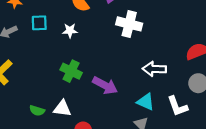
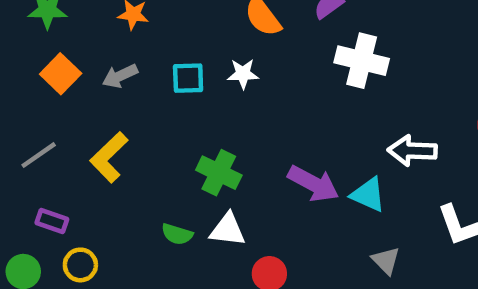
cyan square: (39, 23) -> (188, 78), moved
green cross: (71, 71) -> (219, 173), moved
cyan triangle: (146, 102) -> (368, 195), moved

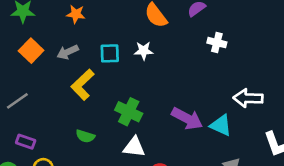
white cross: (362, 61) -> (217, 43), size x0.6
yellow L-shape: (109, 157) -> (83, 85), moved
green semicircle: (177, 234) -> (85, 136), moved

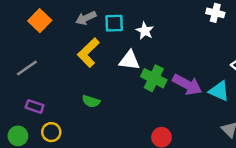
white star: (144, 51) -> (145, 31), moved, turned 30
gray arrow: (68, 52) -> (86, 18), moved
green cross: (129, 112) -> (154, 78), moved
white triangle: (134, 147) -> (129, 60), moved

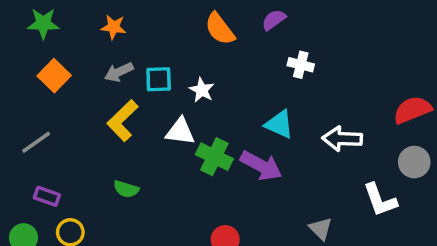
cyan triangle: (219, 91) -> (279, 124), moved

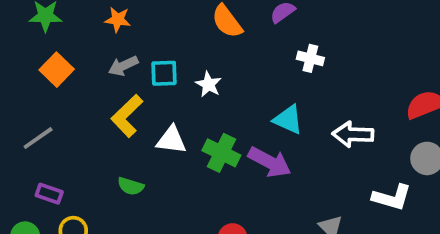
white triangle: (180, 131) -> (171, 140), moved
white L-shape: (380, 200) -> (392, 197), turned -54

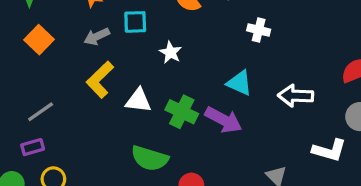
cyan square: (164, 73) -> (135, 22), moved
gray line: (38, 138) -> (41, 112), moved
green semicircle: (131, 186) -> (150, 158), moved, size x1.6
purple rectangle: (49, 194) -> (33, 147), turned -35

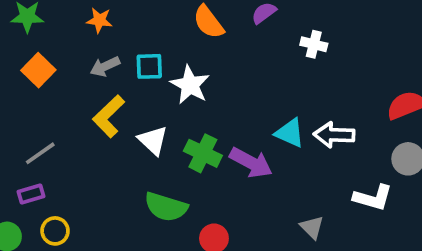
cyan square: (135, 22) -> (149, 66), moved
white cross: (259, 30) -> (314, 44), moved
white star: (170, 52) -> (190, 85), size x1.5
cyan triangle: (239, 83) -> (290, 133), moved
white triangle: (138, 101) -> (153, 140), turned 36

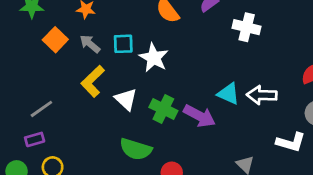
white cross: (314, 44) -> (247, 27), size x1.4
gray arrow: (105, 66) -> (90, 44), turned 65
orange square: (38, 70) -> (55, 40), moved

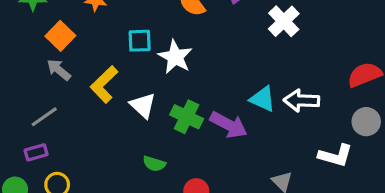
white cross: (247, 27) -> (284, 21), turned 32
gray arrow: (90, 44) -> (59, 70), moved
green semicircle: (136, 149) -> (154, 164), size x0.6

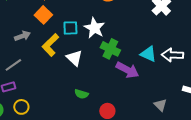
orange square: (60, 36) -> (43, 15), moved
cyan square: (140, 41) -> (70, 28), moved
gray arrow: (59, 70) -> (22, 36), turned 119
green cross: (187, 117) -> (110, 49), moved

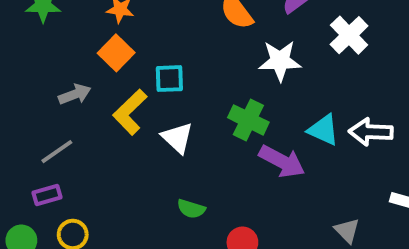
white star: (94, 28) -> (280, 61), moved, turned -30

